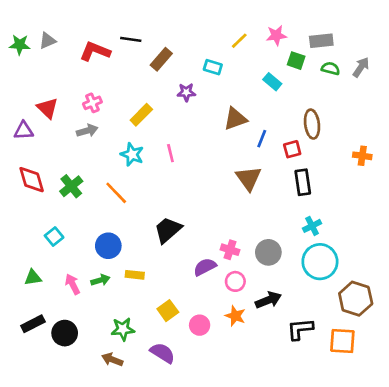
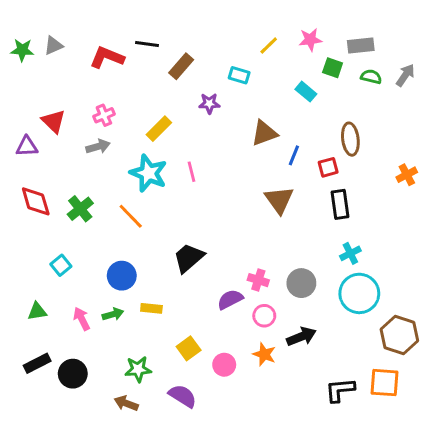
cyan star: (132, 154) -> (148, 173), size x1.4
orange cross: (362, 156) -> (407, 175), turned -36
black L-shape: (300, 329) -> (340, 390), moved

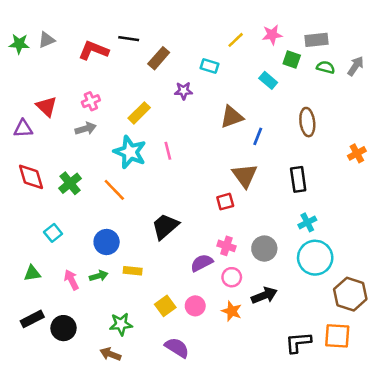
red square: (328, 167) -> (225, 202), moved
pink circle: (224, 365) -> (195, 306), moved
purple semicircle: (183, 396) -> (177, 348), moved

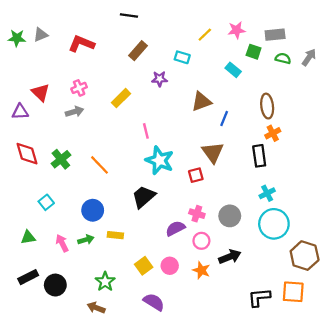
black line: (129, 39) -> (129, 15), moved
cyan star: (130, 152) -> (160, 160), moved
orange cross: (357, 153) -> (273, 133), moved
green star: (121, 324) -> (105, 282), turned -30

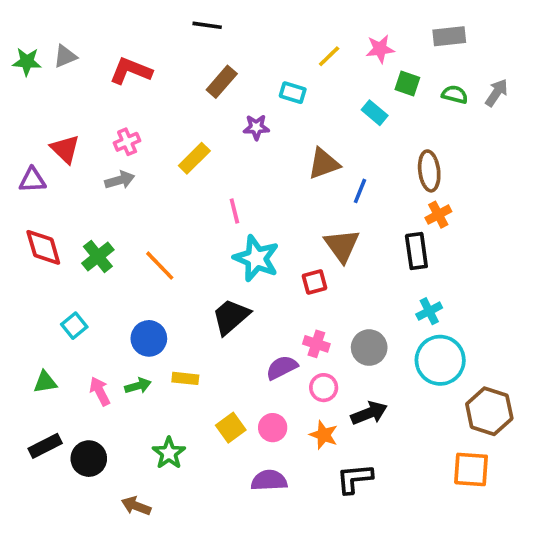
gray rectangle: (275, 35) -> (449, 36), moved
black L-shape: (259, 297) -> (355, 479), moved
purple semicircle: (154, 302) -> (269, 480), moved, turned -35
brown arrow: (96, 308) -> (136, 506), moved

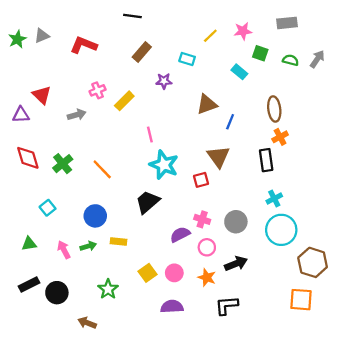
green star: (27, 62) -> (17, 39), turned -30
pink cross: (127, 142) -> (98, 90), moved

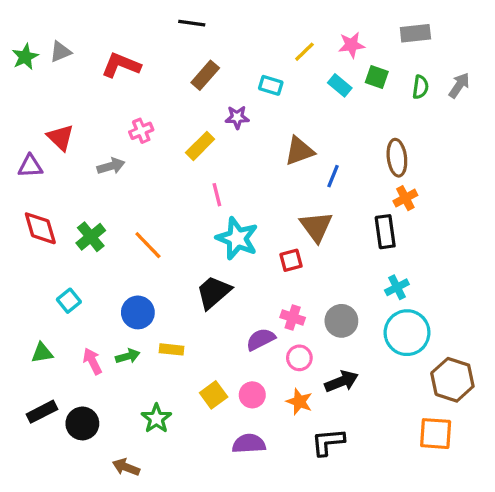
green semicircle: (291, 60) -> (420, 87), turned 84
cyan rectangle: (239, 72) -> (340, 85), moved
yellow rectangle: (124, 101) -> (200, 146), moved

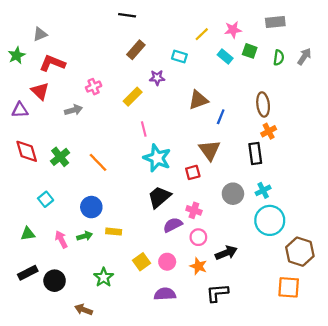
green star: (25, 57) -> (17, 55), moved
red L-shape: (121, 65) -> (52, 63), moved
black trapezoid: (214, 292) -> (159, 197), moved
gray circle: (341, 321) -> (233, 194), moved

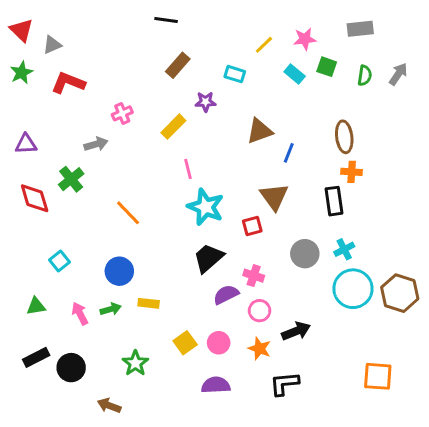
red triangle: (40, 91) -> (21, 30), moved
orange cross: (269, 131) -> (352, 172), turned 32
green cross: (60, 157) -> (71, 179), moved
brown hexagon: (300, 252) -> (400, 293), moved

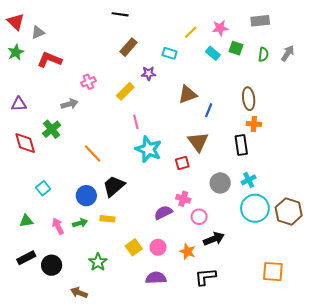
black trapezoid: (208, 258) -> (114, 186), moved
pink circle: (260, 311) -> (199, 217), moved

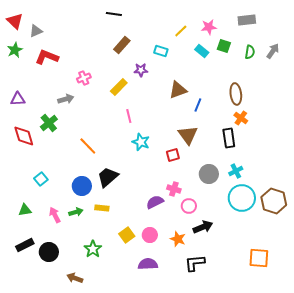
orange cross: (254, 124) -> (241, 118), turned 32
cyan star: (148, 149) -> (141, 142), size x0.7

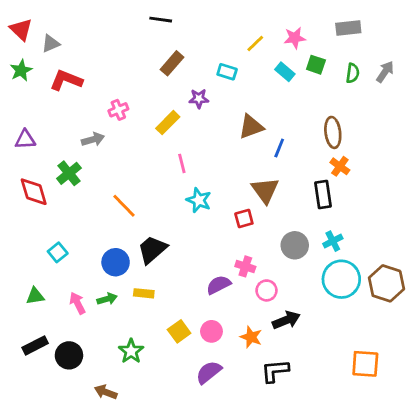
purple semicircle: (148, 264) -> (209, 372), turned -36

